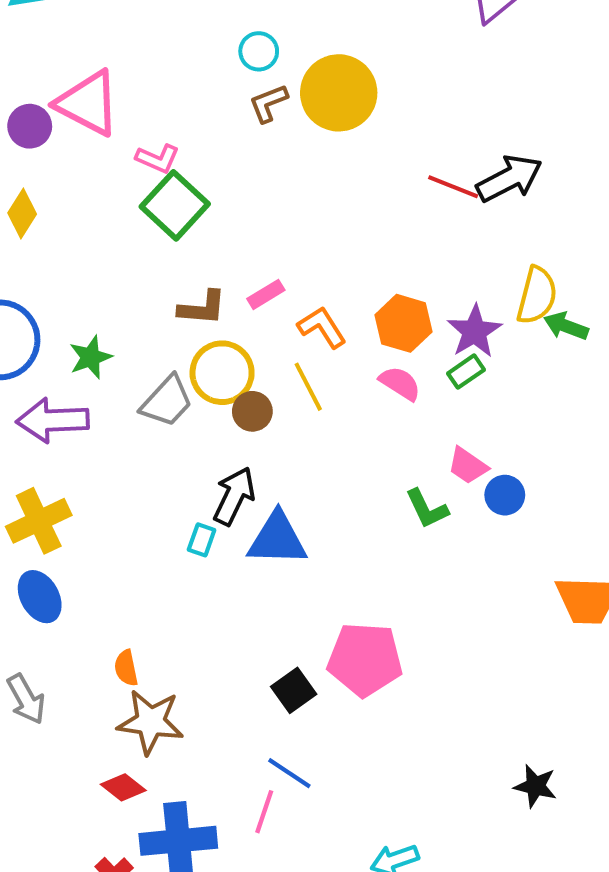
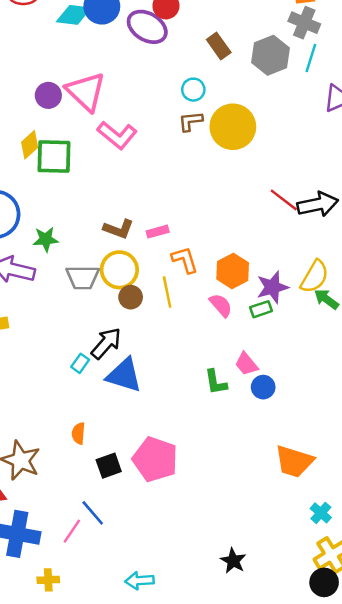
pink L-shape: (158, 159) -> (117, 135), size x1.5
green square: (175, 205) -> (54, 157), moved, turned 33
gray trapezoid: (167, 401) -> (83, 277), turned 32
orange semicircle: (126, 668) -> (78, 433), moved

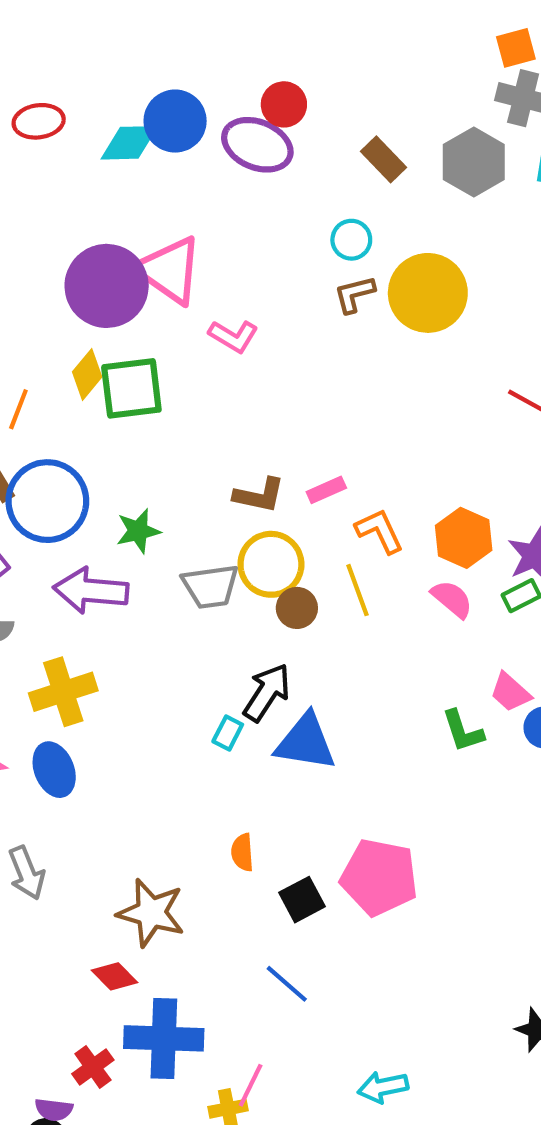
purple circle: (48, 95) -> (107, 286), size x1.8
pink L-shape: (117, 135) -> (233, 336), size x0.7
pink line: (72, 531) -> (251, 1085), moved

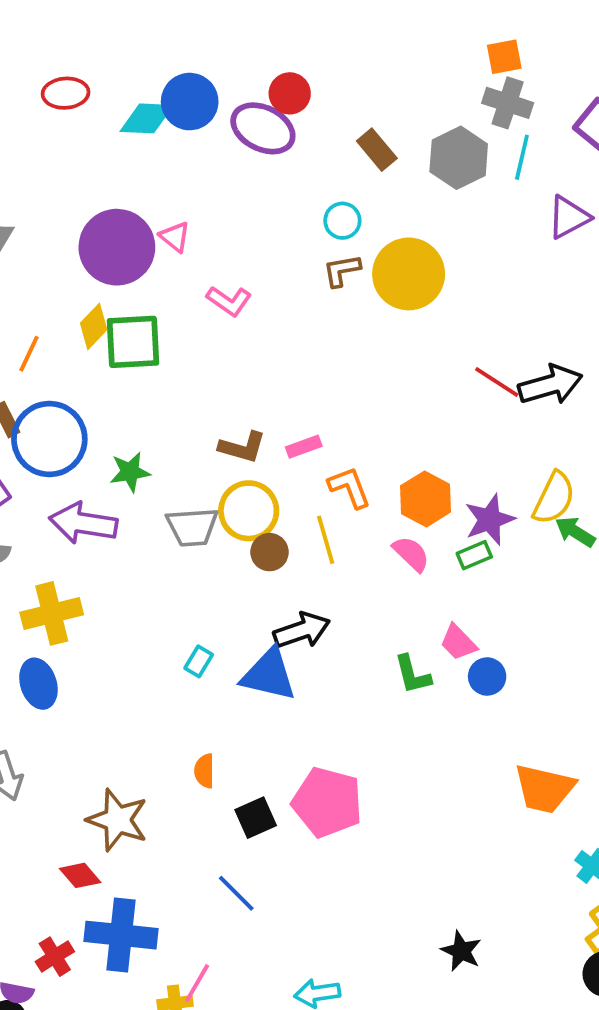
pink triangle: (169, 270) -> (175, 237), size x0.5
black arrow: (267, 692) -> (302, 630), moved, turned 34

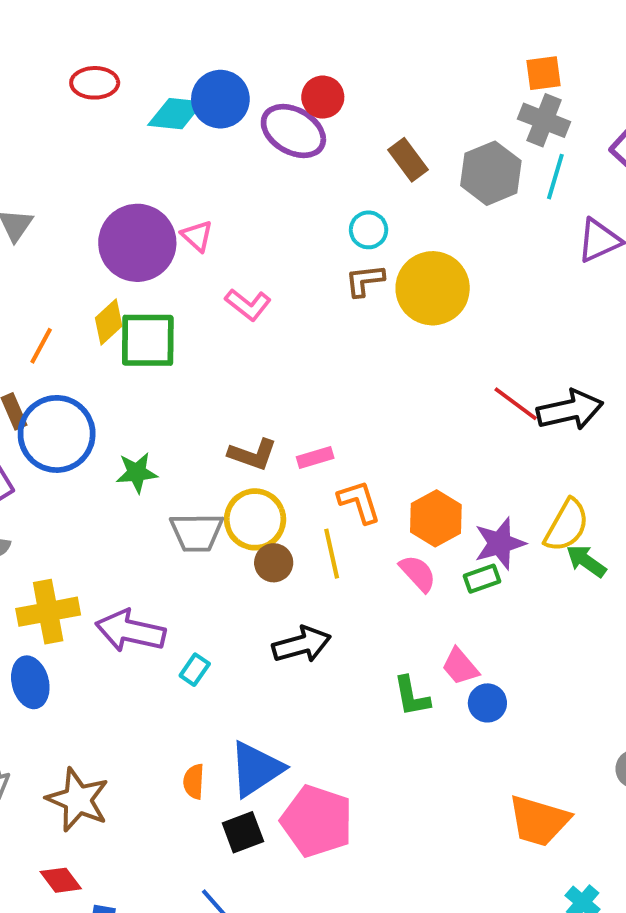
purple arrow: (83, 523) -> (130, 631), moved
blue triangle: (269, 675) -> (256, 769), moved, turned -50
brown star: (118, 820) -> (78, 800), moved

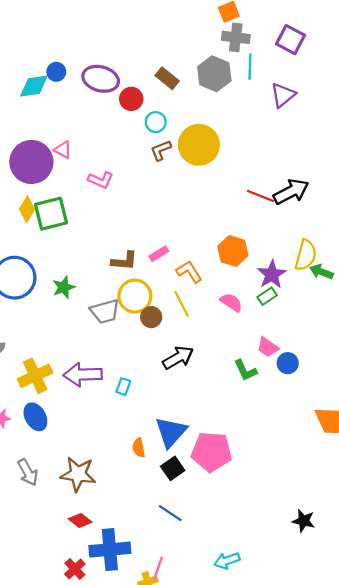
red circle: (323, 97) -> (131, 99), moved
blue circle: (220, 99) -> (56, 72), size x0.6
orange hexagon: (436, 518) -> (233, 251), moved

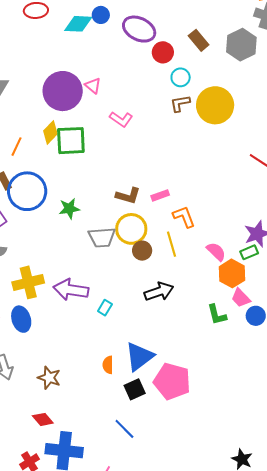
orange hexagon: (233, 251) -> (232, 273), moved
brown star: (78, 474) -> (49, 378), size x0.7

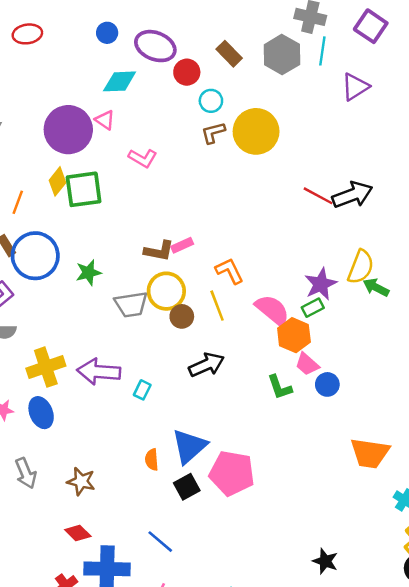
cyan diamond: (78, 24) -> (120, 81), moved
pink rectangle: (160, 195) -> (182, 245), moved
pink semicircle: (216, 252) -> (272, 310), size x1.4
blue line: (124, 429) -> (160, 542), moved

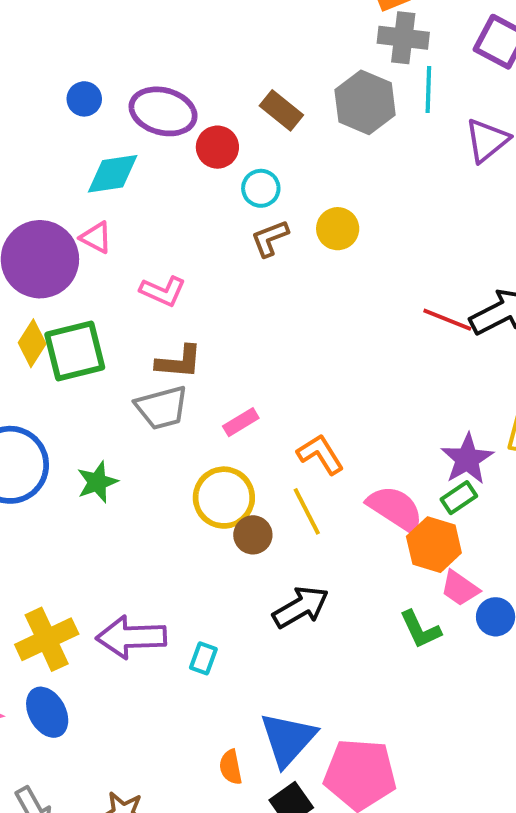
yellow circle: (256, 131) -> (338, 229), size x0.6
brown L-shape: (159, 251) -> (179, 362), moved
gray trapezoid: (131, 304) -> (162, 408), moved

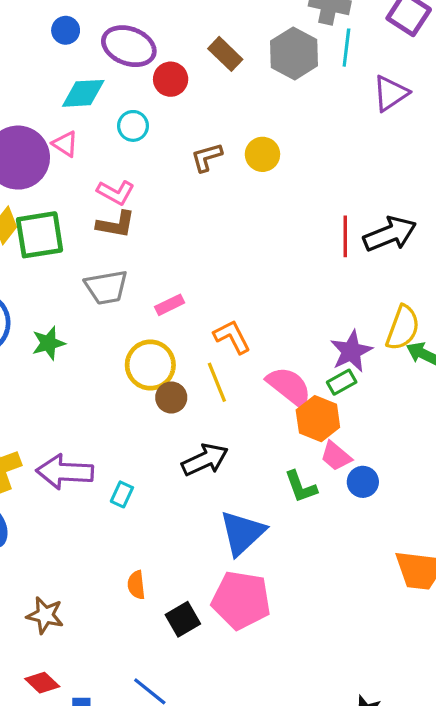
cyan circle: (261, 188) -> (133, 126), moved
red line: (447, 320) -> (345, 236), turned 63
brown L-shape: (179, 362) -> (116, 224), moved
blue triangle: (288, 739) -> (242, 533), moved

